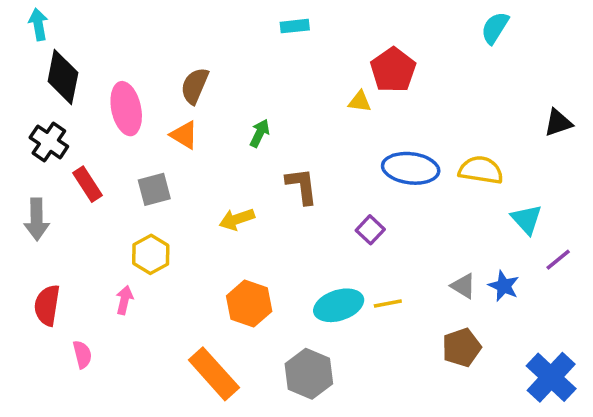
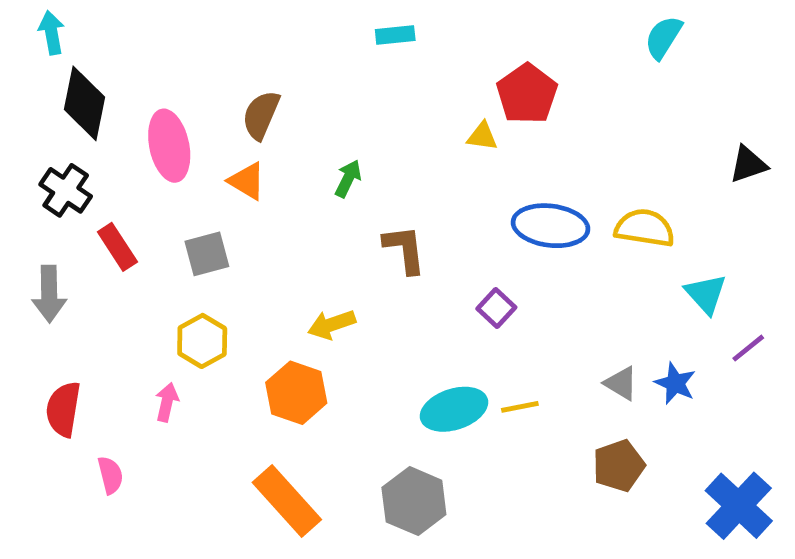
yellow arrow: (237, 219) -> (332, 324), moved
orange hexagon: (249, 304) -> (296, 393), moved

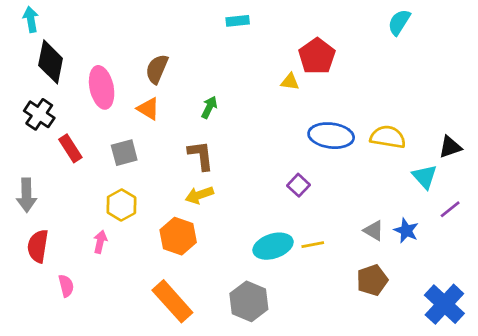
black triangle: (748, 164) -> (450, 147), moved
brown L-shape: (405, 249) -> (201, 155), moved
gray arrow: (49, 294) -> (26, 195), moved

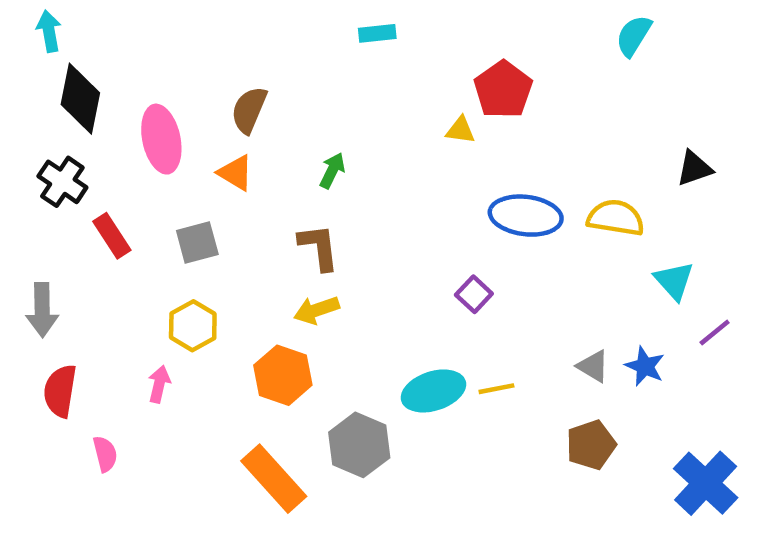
black triangle: (450, 147) -> (694, 168), moved
gray hexagon: (249, 301) -> (359, 445), moved

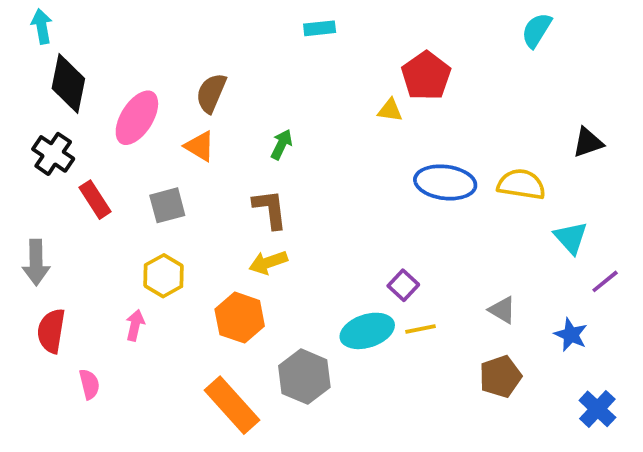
pink ellipse: (161, 139) -> (137, 118), turned 44
purple square: (474, 294) -> (403, 285), moved
blue star: (645, 366) -> (571, 335), moved
blue cross: (706, 483) -> (597, 409), size x0.7

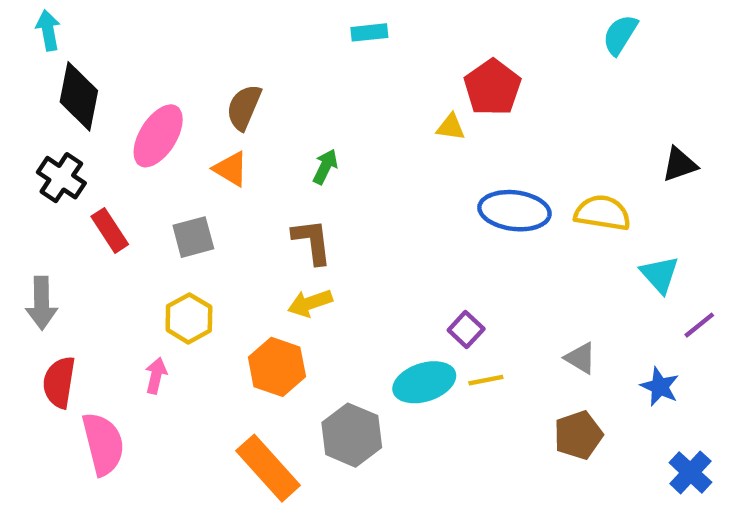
pink semicircle: (89, 384) -> (103, 444), size x1.8

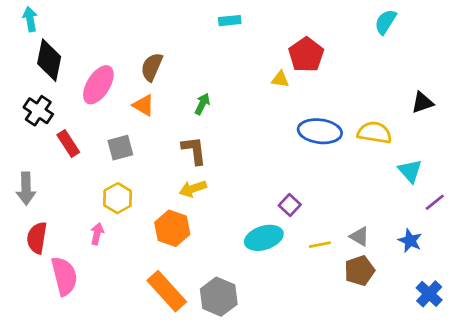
gray triangle: (580, 358) -> (359, 236), moved
yellow line: (486, 380) -> (320, 245), moved
gray hexagon: (352, 435) -> (219, 297), moved

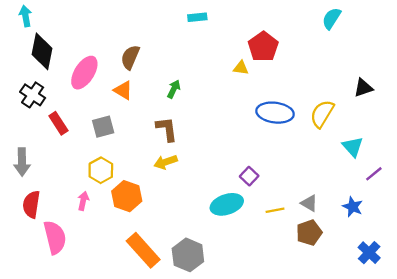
yellow semicircle: (375, 133) -> (322, 114), turned -68
orange hexagon: (172, 228) -> (127, 196), moved

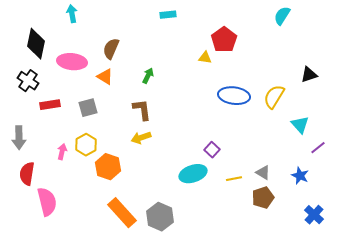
cyan arrow: (26, 16) -> (72, 14), moved
pink ellipse: (84, 73) -> (72, 62), turned 64
red rectangle: (58, 123) -> (50, 105), turned -66
pink arrow: (83, 201) -> (62, 152), moved

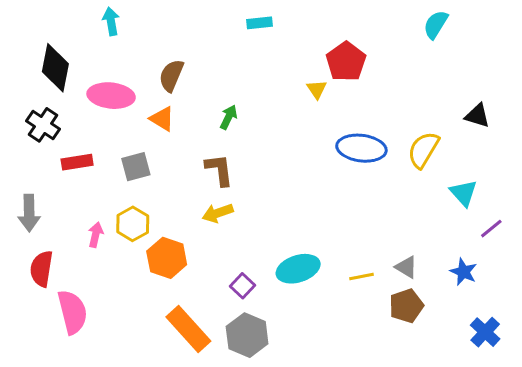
yellow triangle: (205, 58) -> (317, 89), turned 48
black triangle: (309, 75) -> (477, 116), turned 36
purple square: (212, 150) -> (242, 286), moved

